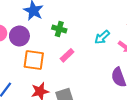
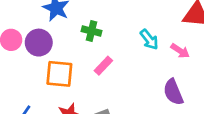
cyan arrow: (102, 37) -> (149, 39), turned -84

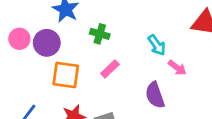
pink arrow: (180, 51) -> (177, 68), moved
purple semicircle: (173, 92) -> (155, 95), moved

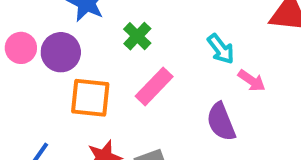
green cross: (100, 34) -> (137, 36), turned 30
pink rectangle: (110, 69) -> (154, 86), size x1.4

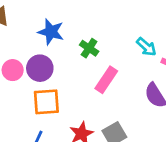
orange square: (90, 98) -> (46, 102), moved

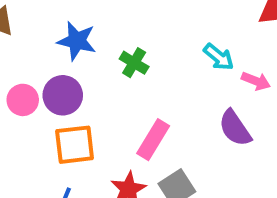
pink rectangle: (106, 80) -> (153, 140), moved

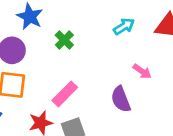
cyan arrow: (219, 57) -> (124, 26), moved, turned -85

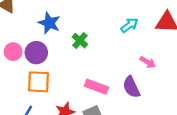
pink rectangle: (65, 94) -> (96, 87), moved, turned 70

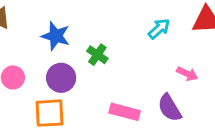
purple circle: (36, 53) -> (61, 78), moved

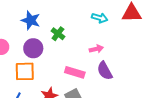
cyan arrow: (159, 29) -> (100, 18), turned 56
pink arrow: (187, 74) -> (96, 49), moved, turned -40

